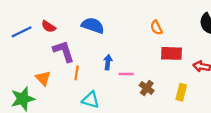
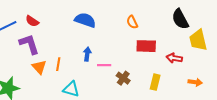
blue semicircle: (93, 25) -> (85, 20), moved
purple L-shape: (64, 51) -> (29, 44), moved
orange triangle: (43, 78) -> (39, 67), moved

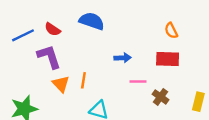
blue semicircle: (85, 20) -> (92, 21), moved
red rectangle: (146, 46) -> (168, 59), moved
blue arrow: (87, 54) -> (123, 58), moved, turned 80

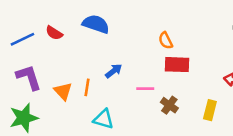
orange semicircle: (171, 31) -> (166, 41), moved
purple L-shape: (49, 57) -> (29, 77), moved
blue arrow: (123, 58) -> (114, 71), moved, turned -35

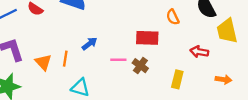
orange semicircle: (166, 41) -> (173, 17), moved
brown cross: (169, 105) -> (140, 66), moved

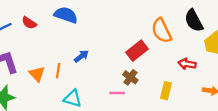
orange semicircle: (173, 17) -> (162, 31), size x1.6
red rectangle: (147, 38) -> (137, 51), turned -40
pink line: (118, 60) -> (117, 93), moved

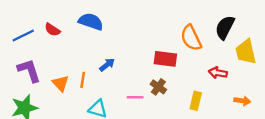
black semicircle: (194, 21) -> (225, 27), turned 55
red rectangle: (137, 51) -> (165, 59), turned 45
pink line: (117, 93) -> (135, 97), moved

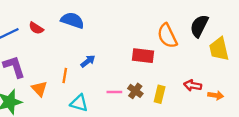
red arrow: (218, 73) -> (193, 85), moved
orange triangle: (61, 83) -> (39, 89), moved
brown cross: (158, 87) -> (135, 91), moved
yellow rectangle: (196, 101) -> (160, 94), moved

